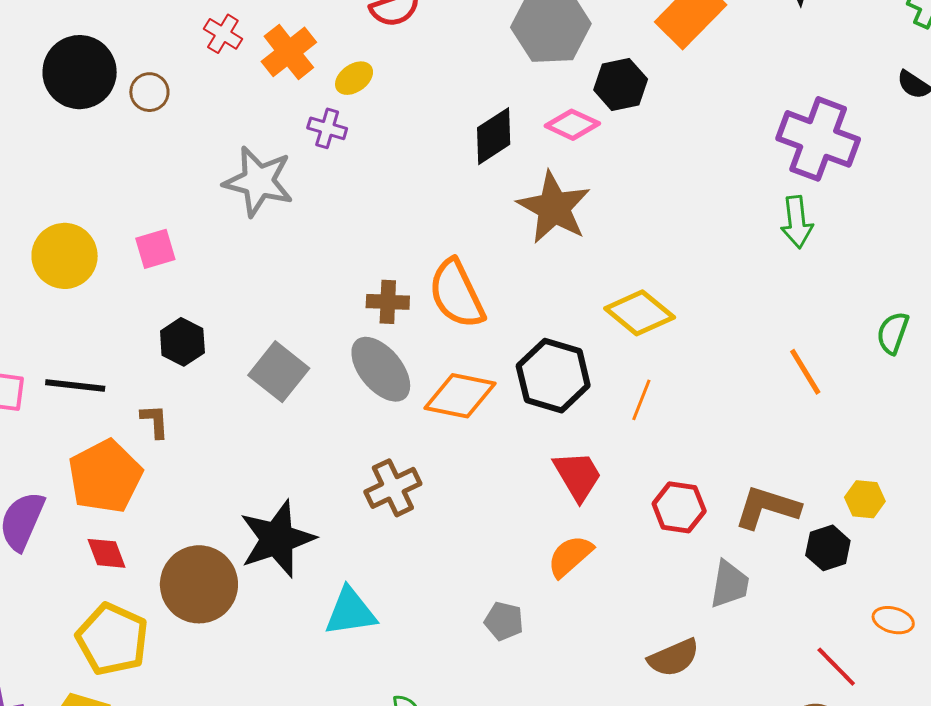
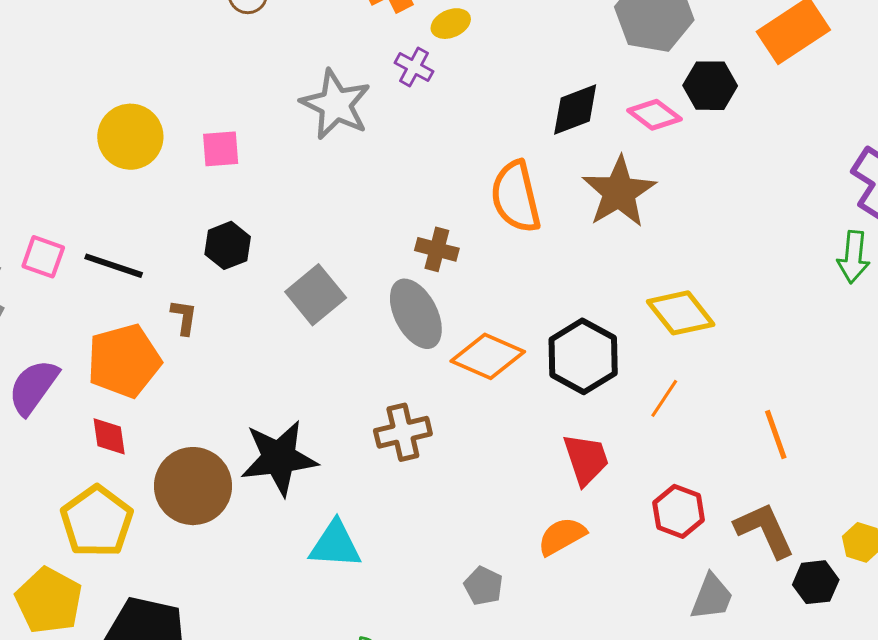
orange semicircle: (457, 294) -> (516, 197), moved
orange line: (805, 372) -> (776, 434), moved
brown L-shape: (767, 508) -> (765, 530), turned 36

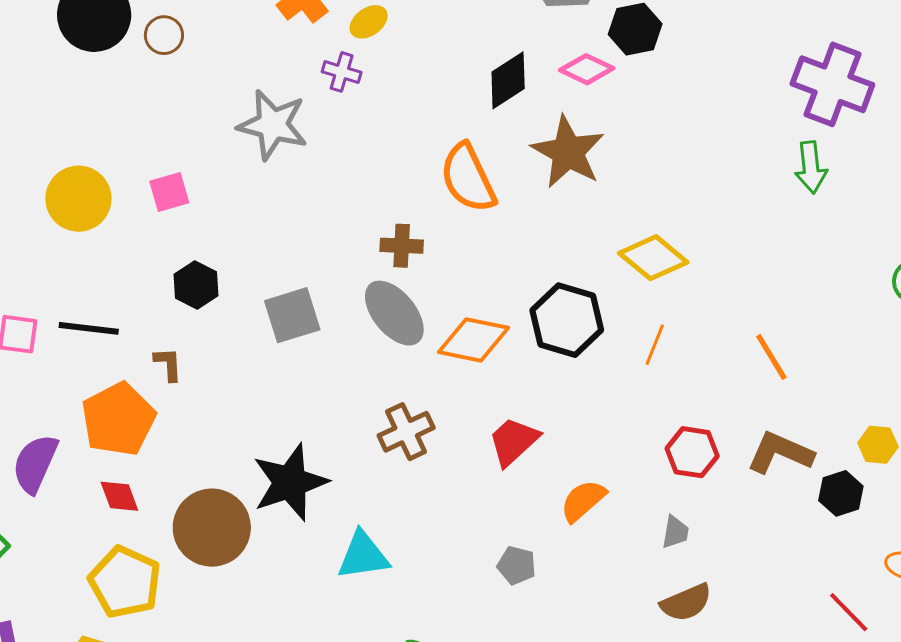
gray square: (316, 295) -> (292, 315), turned 34
red trapezoid: (586, 459) -> (514, 441), moved, turned -102
brown L-shape: (765, 530) -> (780, 453), turned -30
gray trapezoid: (712, 597) -> (675, 532), moved, size x0.7

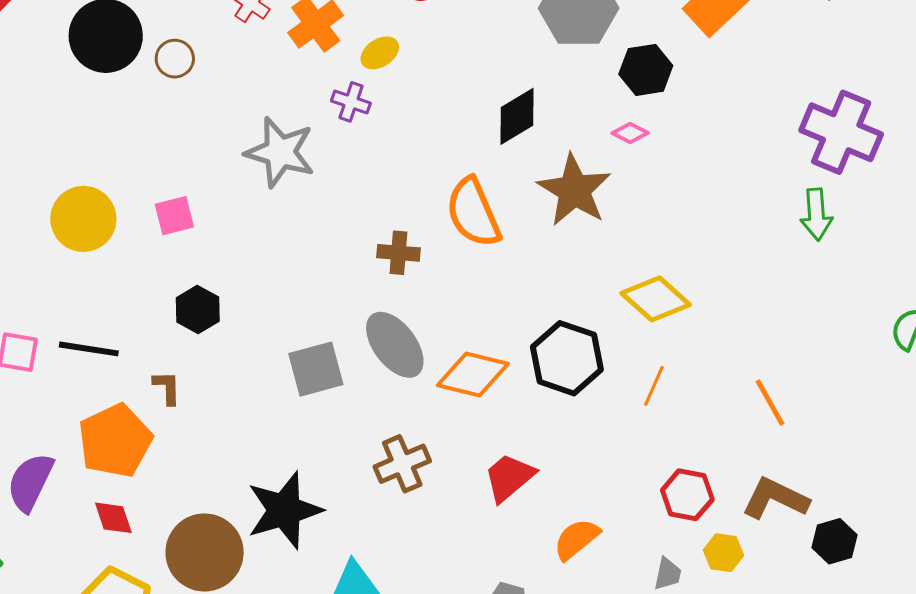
pink diamond: (587, 69) -> (630, 133), moved, size x0.7
brown cross: (402, 246) -> (398, 253), moved
gray square: (292, 315) -> (316, 369), moved
yellow hexagon: (878, 445) -> (724, 553), moved

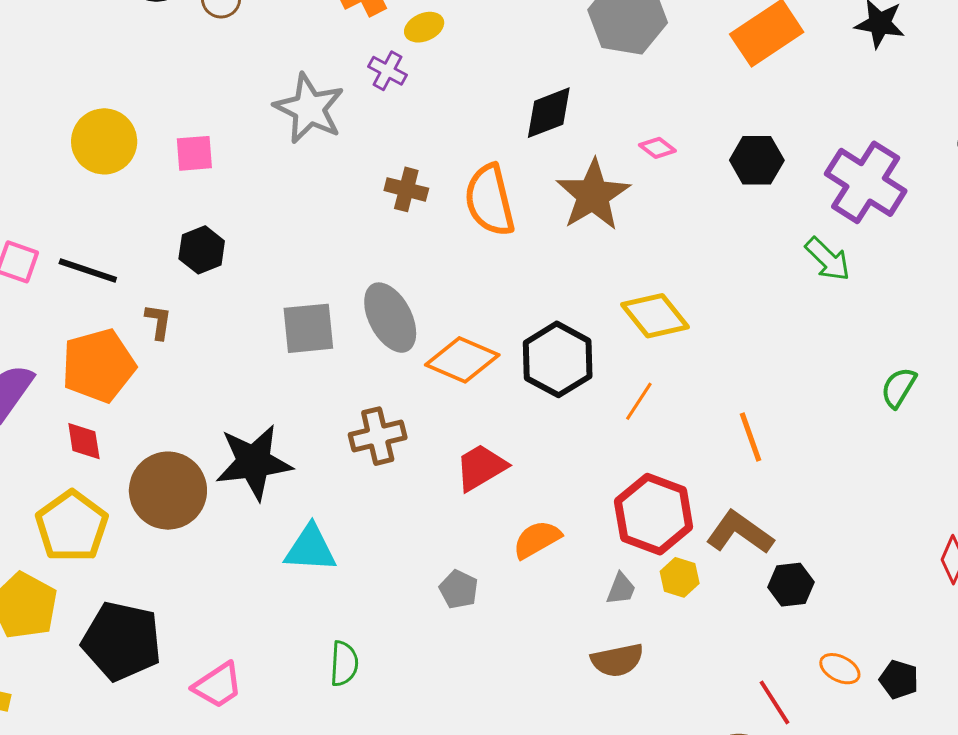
black hexagon: (646, 70) -> (757, 160), moved
green arrow: (816, 214) -> (828, 259), turned -51
brown cross: (398, 253) -> (406, 189), moved
red hexagon: (687, 495) -> (654, 514), size x1.5

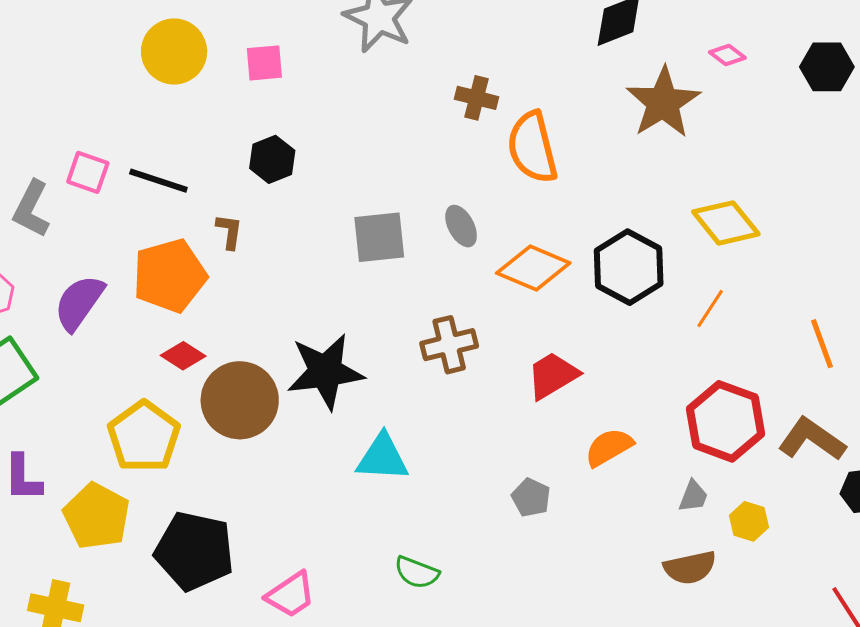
orange semicircle: (490, 200) -> (532, 147), moved
gray ellipse: (390, 318) -> (461, 226), size x0.6
red diamond: (84, 441) -> (183, 356), moved, turned -48
yellow hexagon: (680, 577) -> (749, 521), moved
green semicircle: (344, 664) -> (417, 572), turned 108

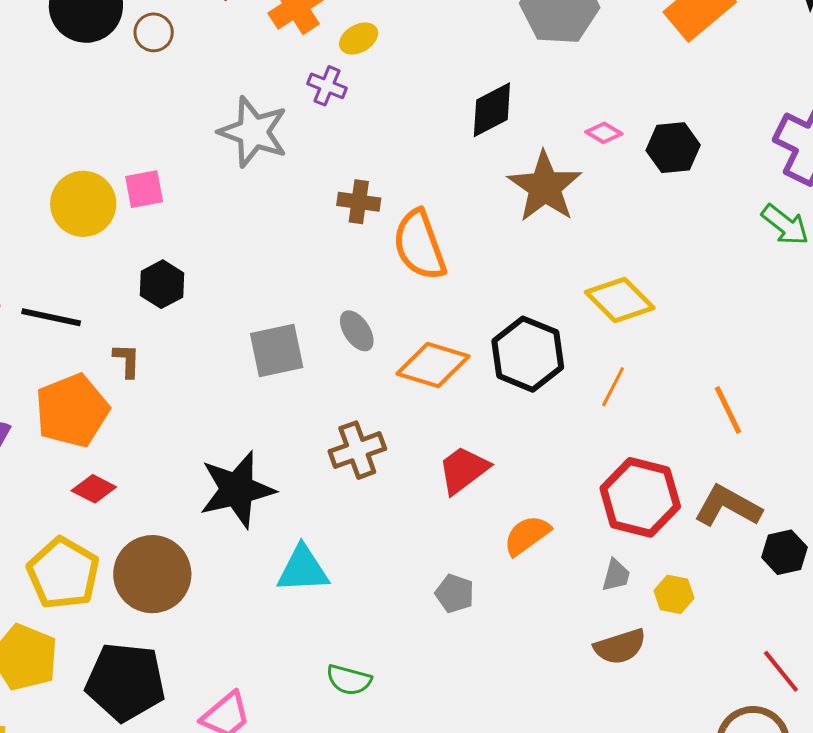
yellow circle: (174, 52) -> (83, 204), moved
black hexagon: (827, 67) -> (673, 148), moved
brown circle: (240, 400) -> (152, 574), moved

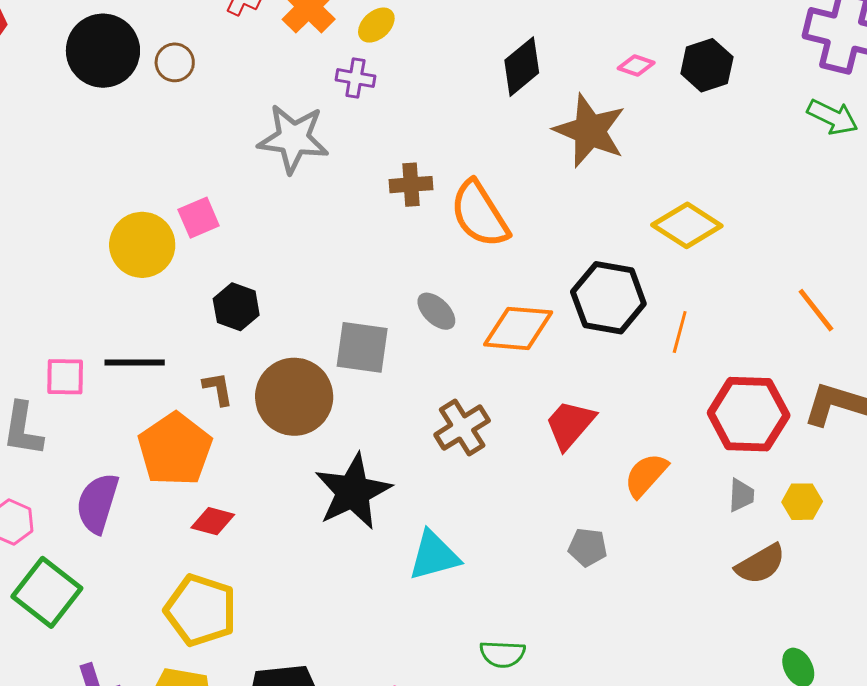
gray square: (277, 351) -> (362, 347), turned 32
orange line: (613, 387) -> (680, 332), moved
brown circle: (152, 574) -> (294, 397), moved

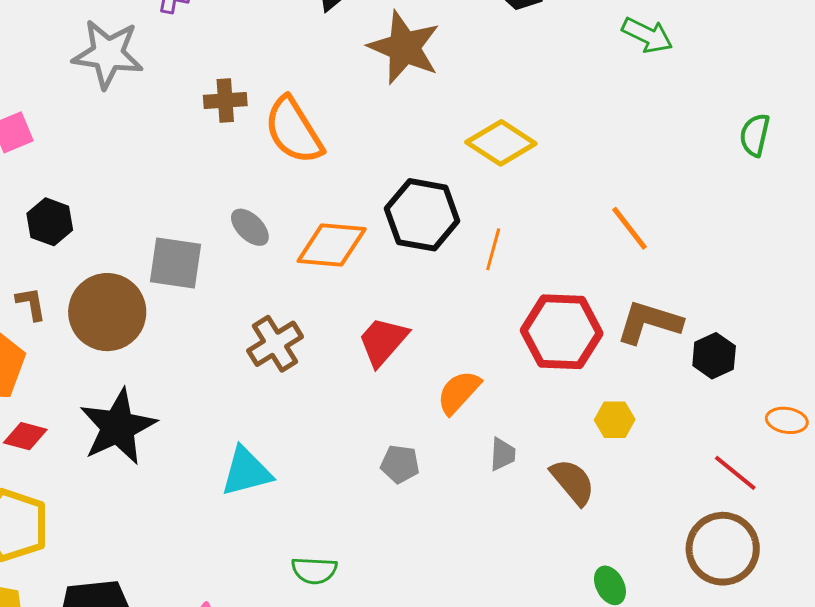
black star: (353, 492) -> (118, 427), moved
gray trapezoid: (741, 495) -> (503, 454), moved
brown semicircle: (760, 564) -> (573, 482), turned -100

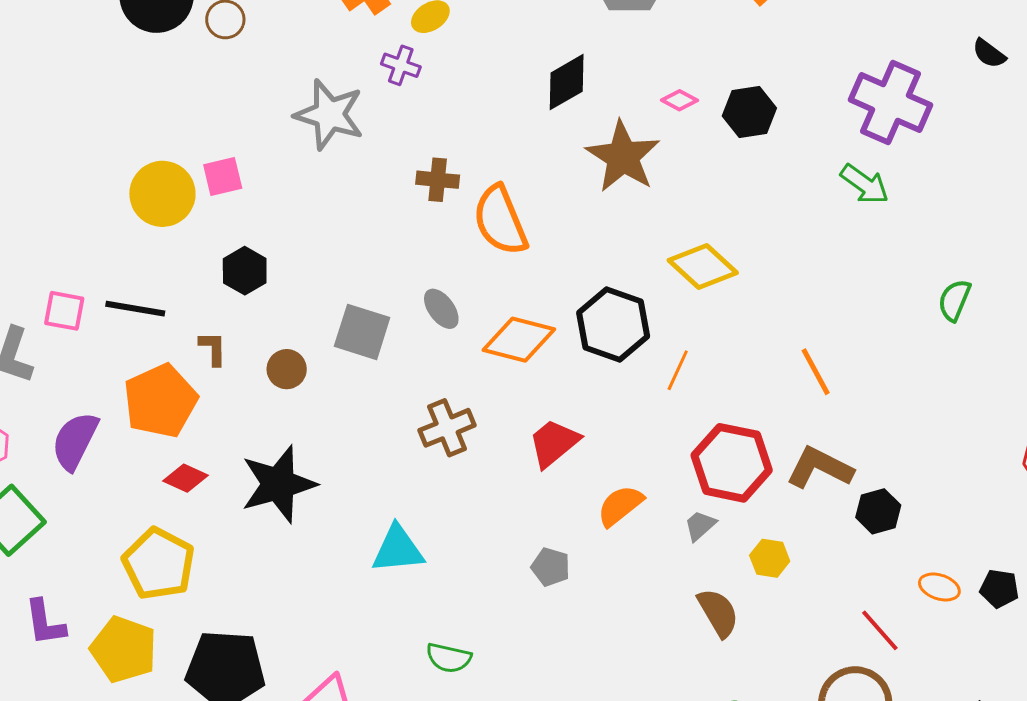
brown circle: (107, 312) -> (287, 369), size x0.5
gray trapezoid: (503, 454) -> (700, 525), moved, turned -144

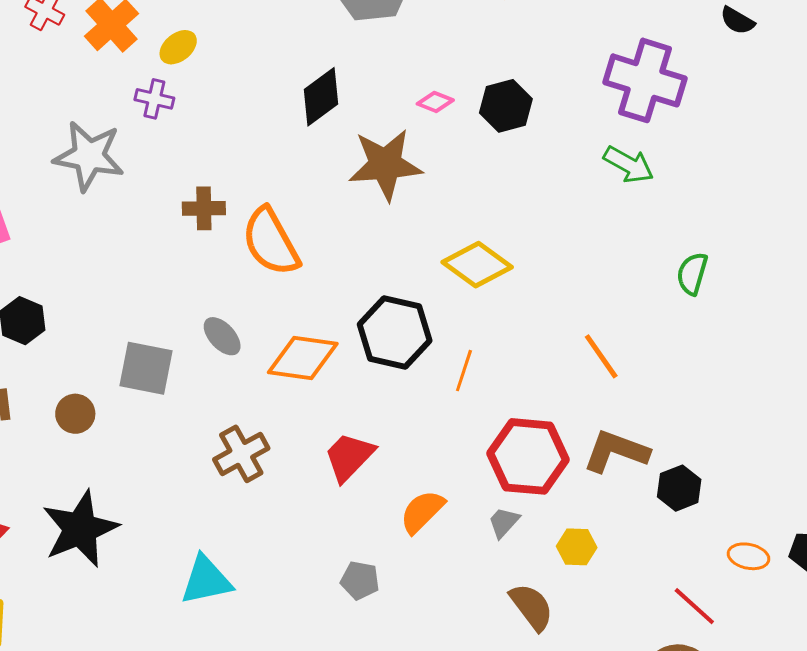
brown star: (623, 157) -> (385, 165), turned -30
green semicircle: (954, 300) -> (692, 274), moved

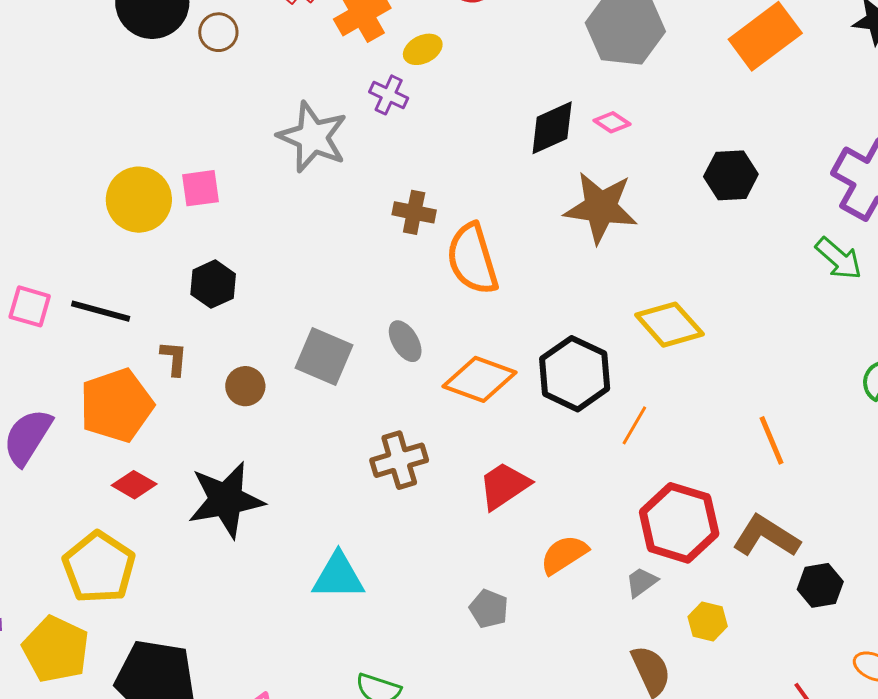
pink diamond: (435, 102) -> (612, 122), moved

